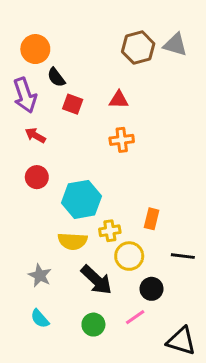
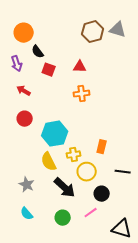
purple arrow: (25, 95) -> (17, 64), size x0.7
yellow semicircle: (73, 241) -> (49, 162), turned 60

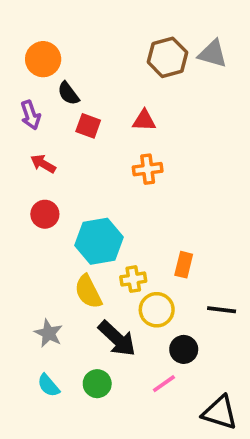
green circle: (63, 218) -> (97, 384), moved

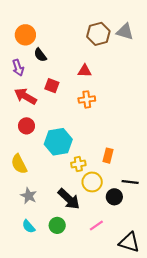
red square: (88, 126) -> (52, 86), moved
red arrow: (43, 164) -> (25, 96), size x1.5
yellow semicircle: (88, 292) -> (19, 164), moved
black circle: (184, 349) -> (114, 197), moved

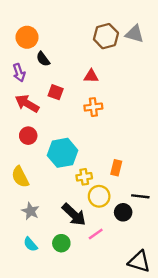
pink line: (96, 225) -> (96, 234), moved

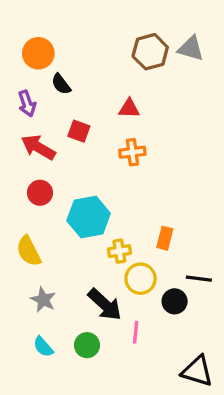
pink line: (96, 234) -> (136, 332), turned -49

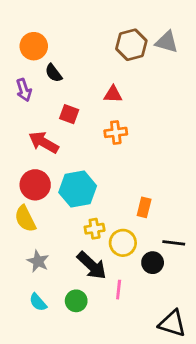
red arrow: (38, 147) -> (44, 142), moved
red circle: (40, 193) -> (35, 185), moved, size x1.4
yellow cross: (119, 251) -> (95, 229), moved

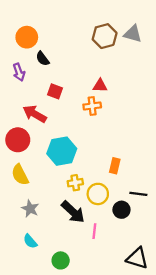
red triangle: (113, 94) -> (100, 86), moved
red circle: (35, 185) -> (18, 140), moved
green circle: (76, 301) -> (61, 260), moved

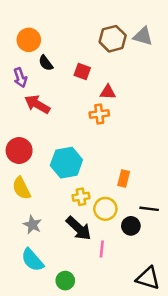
red square: (55, 91) -> (82, 71), moved
red arrow: (35, 114) -> (37, 104), moved
cyan semicircle: (30, 241) -> (32, 260), size x1.5

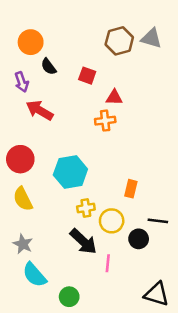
gray star: (32, 225) -> (23, 244), moved

